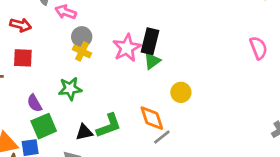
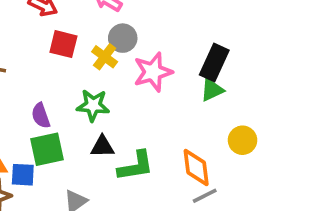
pink star: (127, 48) -> (153, 72), moved
yellow cross: (82, 51) -> (105, 57), moved
red square: (23, 58) -> (63, 44), moved
black triangle: (84, 132) -> (102, 147), moved

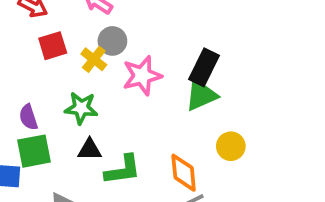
red square: (63, 44) -> (53, 46), turned -32
green triangle: (212, 90) -> (201, 95), size x1.4

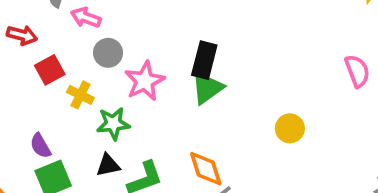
yellow cross: (94, 59) -> (80, 95), moved
green star: (81, 108) -> (113, 124), moved
yellow circle: (231, 146) -> (290, 128), moved

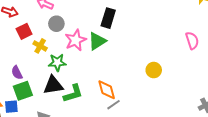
black rectangle: (204, 60) -> (108, 18), moved
green triangle: (207, 88) -> (97, 41), moved
black triangle: (108, 165) -> (53, 85), size x1.5

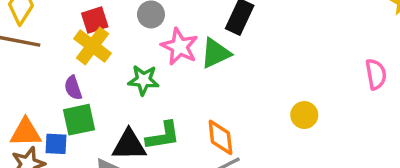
pink star: (76, 40) -> (180, 47), turned -30
yellow cross: (40, 46) -> (92, 46), moved, size x1.5
black triangle: (53, 85) -> (129, 145), moved

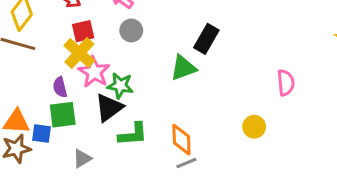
pink star: (180, 47) -> (94, 72), moved
pink semicircle: (376, 74) -> (286, 83), moved
black triangle: (129, 145) -> (109, 108), moved, turned -40

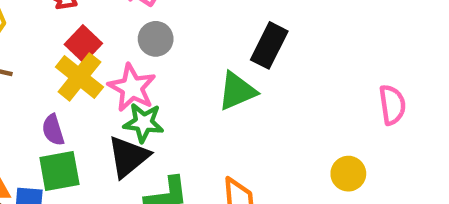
red square: (83, 31) -> (83, 44), turned -30
pink star: (94, 72) -> (132, 88), moved

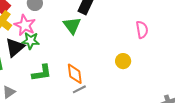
green triangle: (237, 91) -> (72, 25), turned -42
black triangle: (128, 157) -> (15, 47), moved

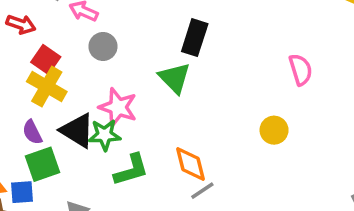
pink star: (25, 25) -> (118, 107), moved
green star: (31, 41) -> (105, 135), moved
black triangle: (15, 47) -> (77, 130), turned -40

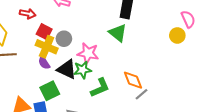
gray circle: (103, 46) -> (64, 39), moved
yellow circle: (274, 130) -> (177, 35), moved
purple semicircle: (32, 132) -> (44, 63), moved

